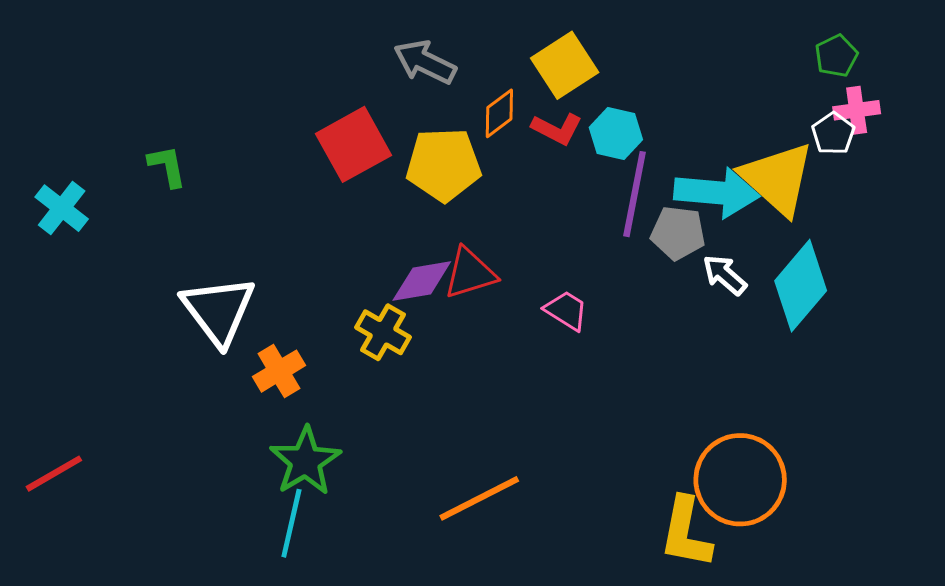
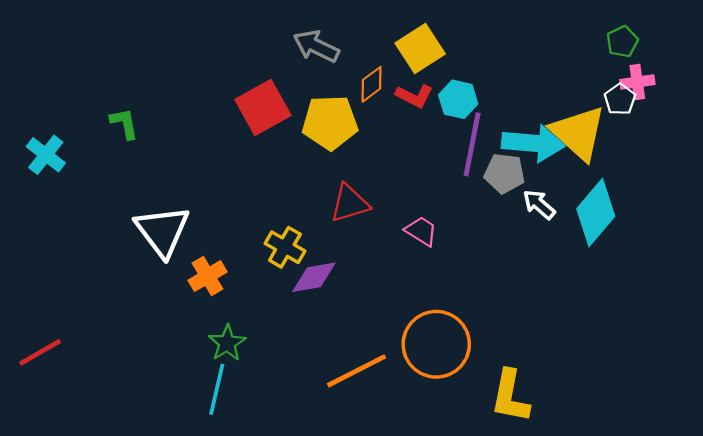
purple diamond: (422, 281) -> (314, 277), moved
green star: (305, 461) -> (227, 343), size x0.7
orange circle: (740, 480) -> (436, 344), moved

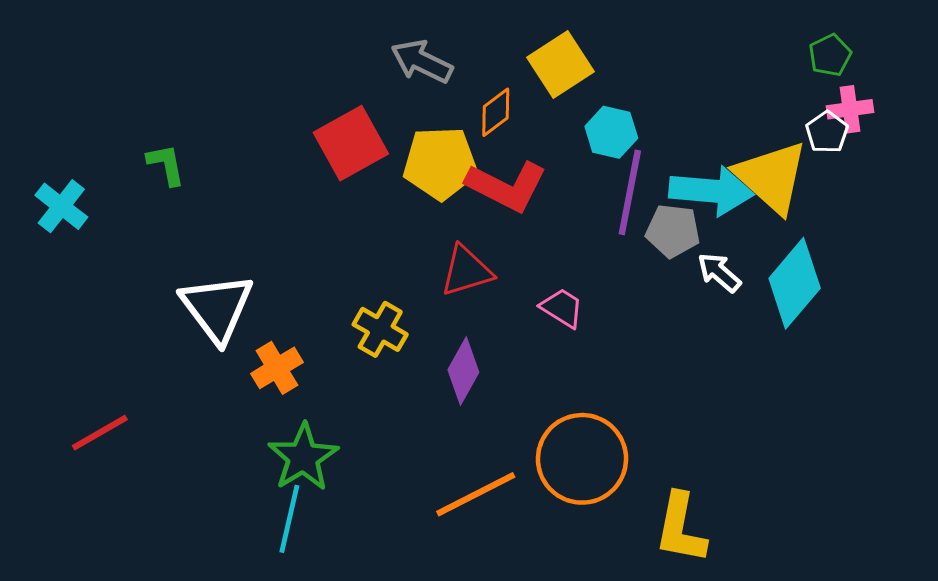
red L-shape: (414, 96) -> (507, 186), moved, size x1.6
purple diamond: (314, 277) -> (463, 371), moved, turned -51
green star: (227, 343) -> (303, 457), size x1.4
red line: (40, 352) -> (100, 433), moved

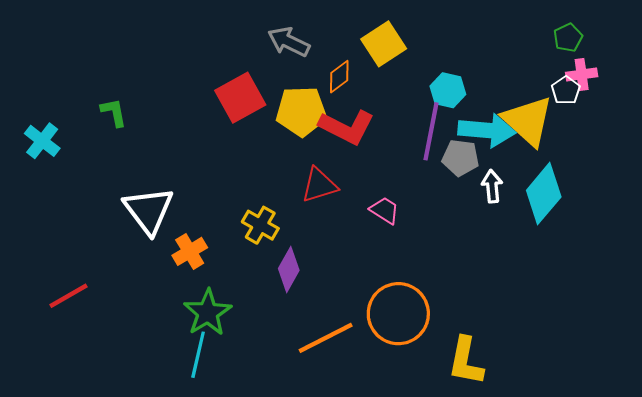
cyan hexagon: (611, 132) -> (448, 90), moved
white arrow: (719, 272) -> (492, 186), turned 44
purple diamond: (463, 371) -> (289, 269), moved

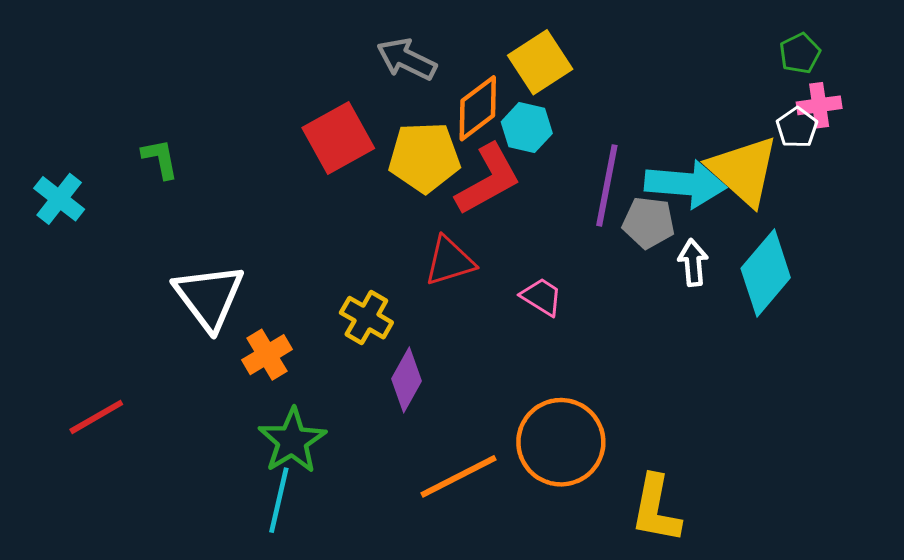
orange diamond: (339, 77) -> (478, 108), size x1.4
cyan hexagon: (448, 90) -> (527, 128), moved
red L-shape: (347, 127) -> (488, 179), turned -56

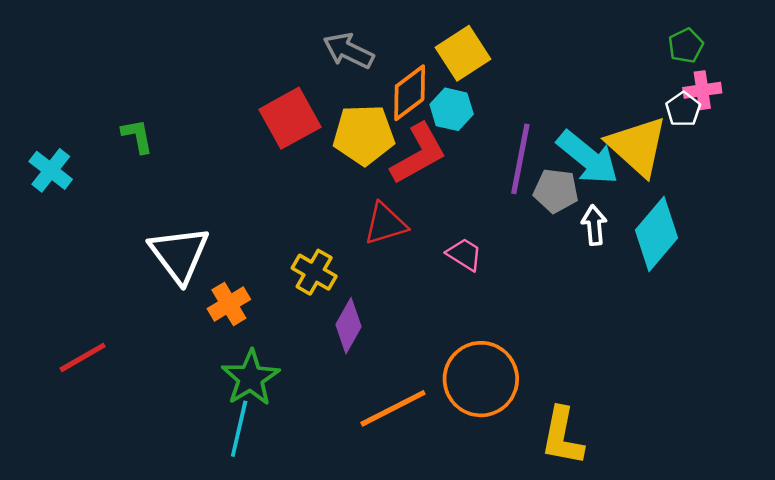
cyan arrow: (686, 184) -> (588, 158), turned 34

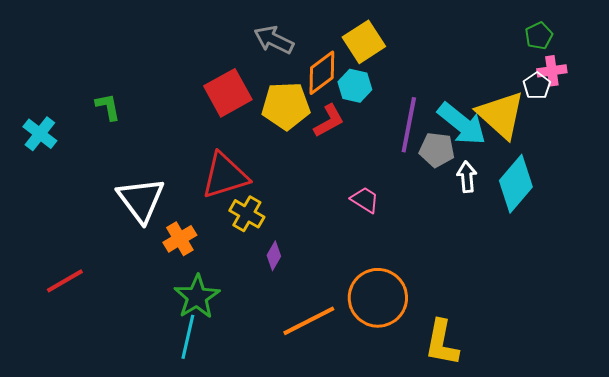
red L-shape: (419, 154) -> (329, 121), size x0.7
red triangle: (385, 224) -> (225, 176), moved, size x1.4
purple diamond: (349, 326) -> (274, 256), size x0.7

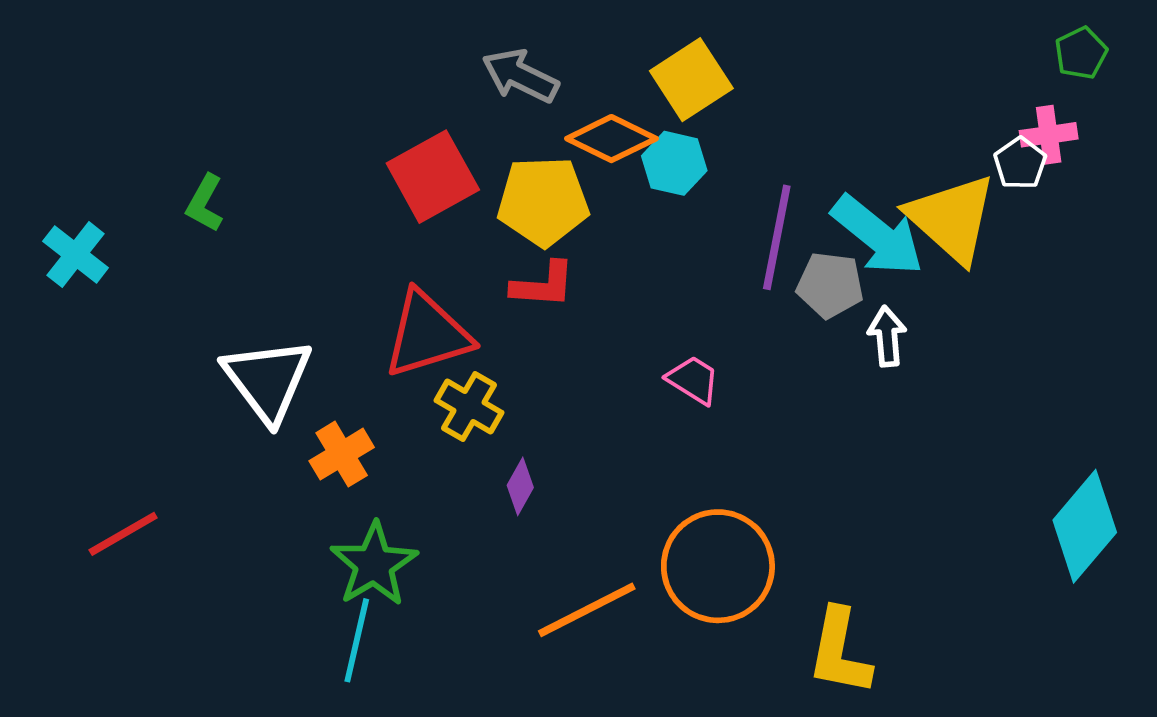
green pentagon: (539, 36) -> (1081, 53), moved
orange diamond: (322, 73) -> (611, 139), turned 63
green L-shape: (108, 107) -> (205, 203), turned -140
red L-shape: (329, 121) -> (543, 285), moved, turned 33
cyan diamond: (516, 184) -> (1085, 526), moved

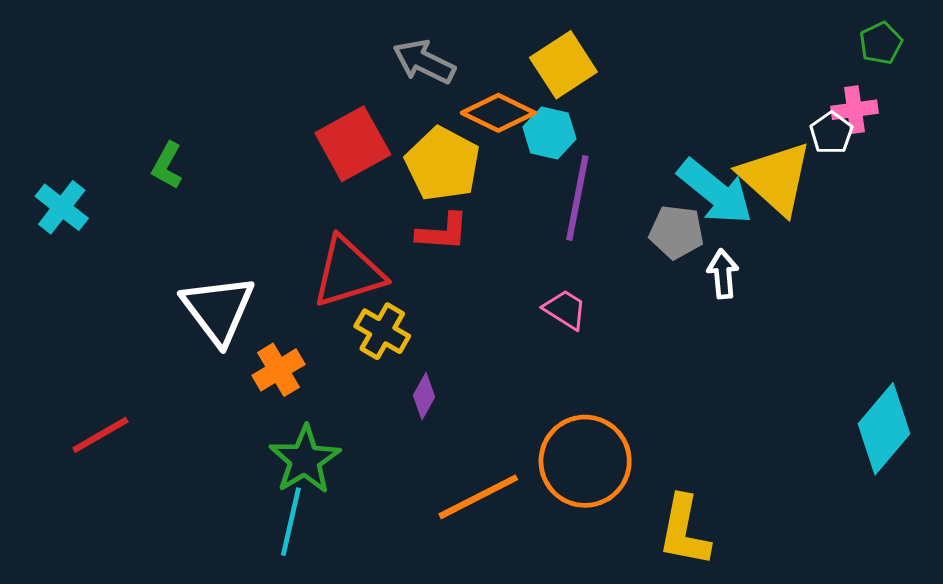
yellow pentagon: (543, 201) -> (443, 164), turned 30
purple line: (777, 237) -> (577, 198), moved

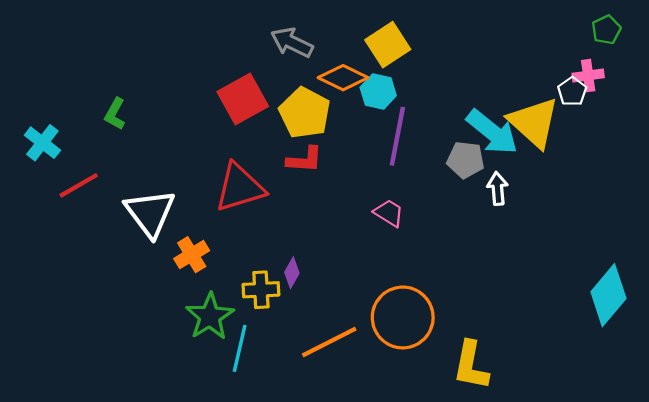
yellow cross: (382, 331) -> (261, 290), moved, turned -33
red line: (100, 435) -> (79, 185), moved
cyan line: (291, 522) -> (240, 348), moved

